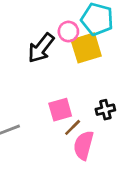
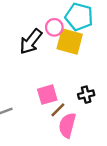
yellow square: (86, 48) -> (70, 41), turned 32

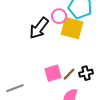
brown line: (58, 110) -> (69, 74), moved

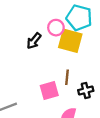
black arrow: (39, 28) -> (34, 41), size x0.7
brown line: (69, 74) -> (67, 77), moved, turned -40

